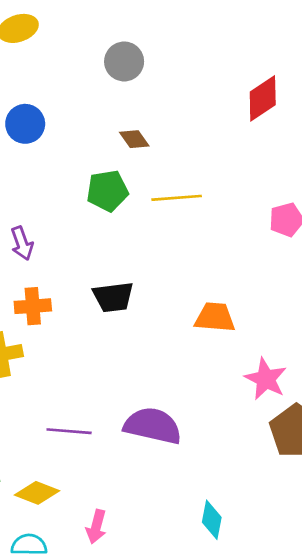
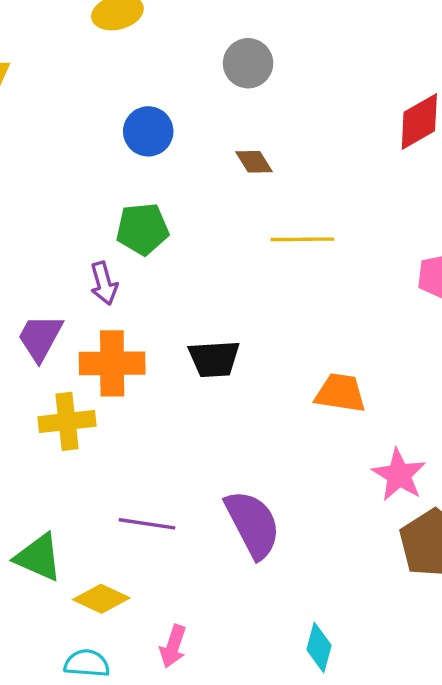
blue circle: (25, 124) -> (148, 131), moved
green pentagon: (107, 191) -> (142, 229), moved
orange cross: (33, 306) -> (112, 363), size x1.4
purple semicircle: (153, 426) -> (253, 524), turned 46

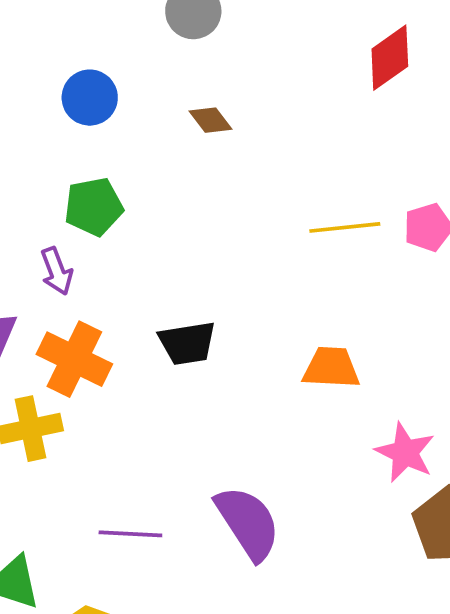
yellow line: (302, 239) -> (345, 227), moved
orange cross: (112, 363) -> (74, 359), turned 32

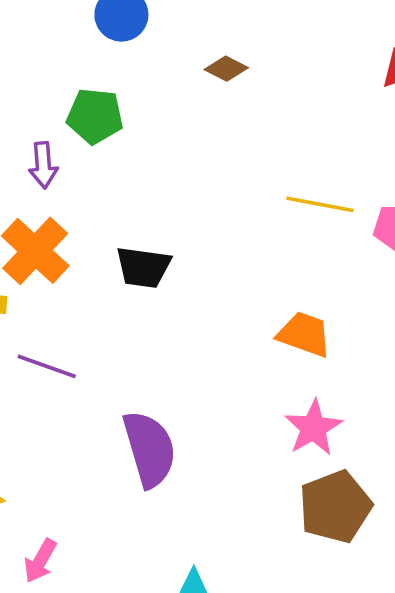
brown diamond: (211, 120) -> (226, 69), turned -42
orange trapezoid: (331, 368) -> (304, 334), moved
purple line: (130, 534) -> (47, 366), moved

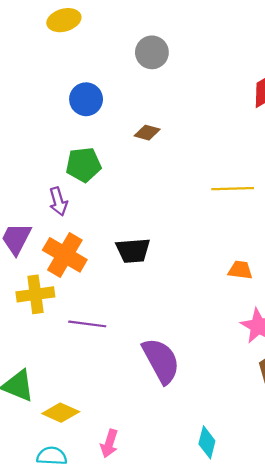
brown diamond: (226, 69) -> (147, 133), moved
orange trapezoid: (304, 334) -> (240, 270), size x0.7

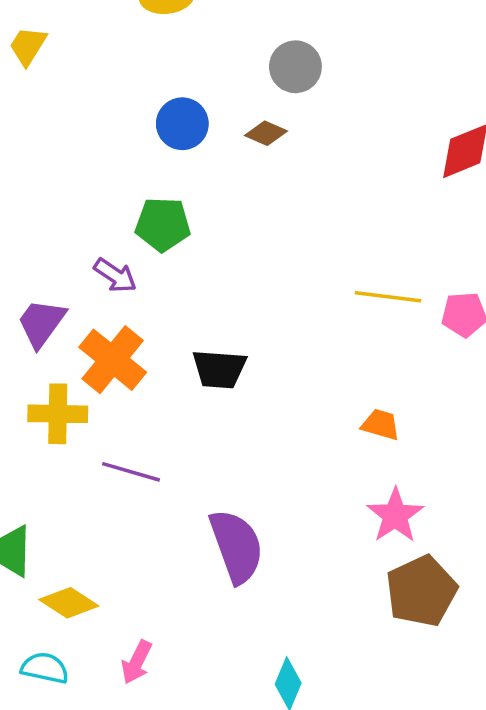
brown diamond: (147, 133) -> (266, 133), moved
purple arrow: (58, 202) -> (115, 275), turned -48

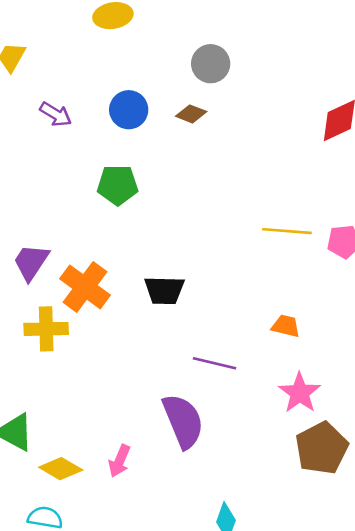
purple arrow: (115, 275) -> (56, 114), moved
purple line: (131, 472) -> (214, 363), moved
pink arrow: (137, 662) -> (119, 461), moved

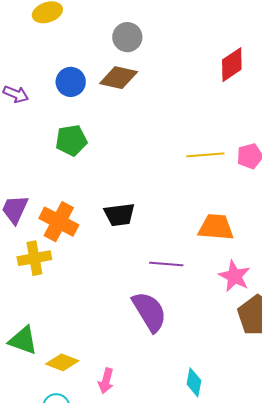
brown diamond: (191, 114) -> (119, 78), size x1.6
orange trapezoid: (286, 326) -> (216, 227), size x1.6
pink arrow: (119, 461) -> (106, 381), moved

